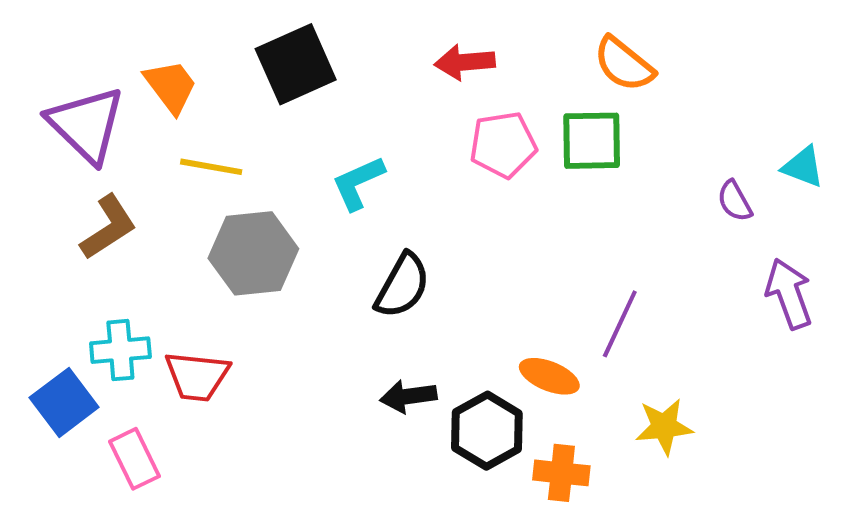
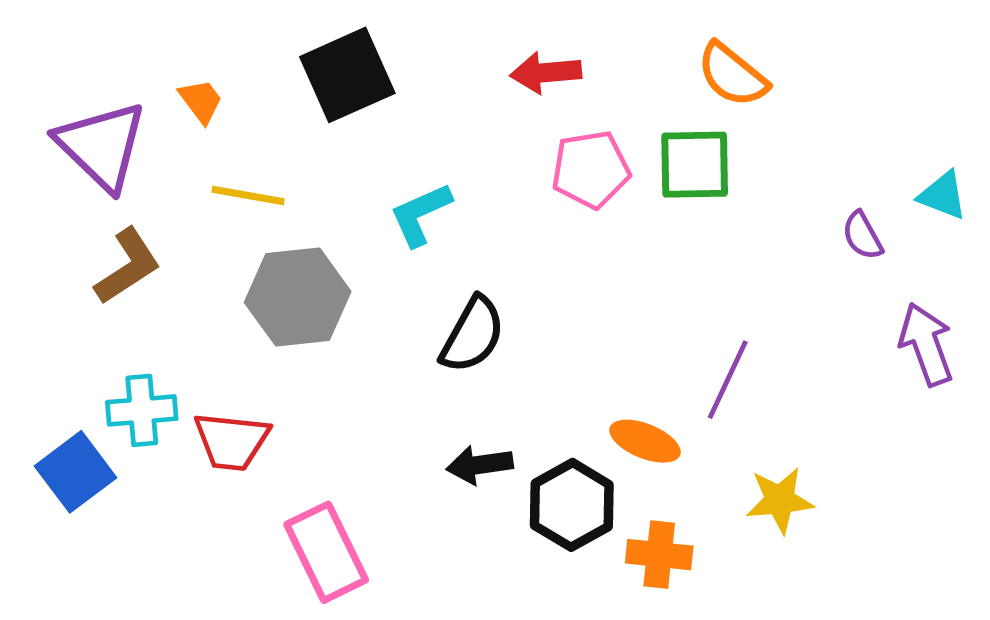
orange trapezoid: (171, 86) -> (201, 101), size x0.7
pink rectangle: (135, 459) -> (326, 552), moved, size x1.4

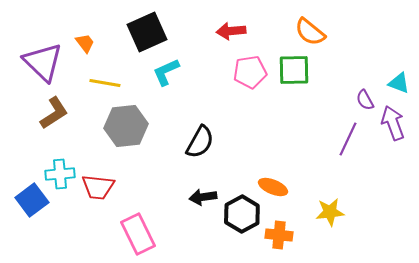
cyan L-shape: (421, 214) -> (166, 72), moved
purple arrow: (926, 344) -> (393, 123), moved
purple line: (728, 380) -> (348, 139), moved

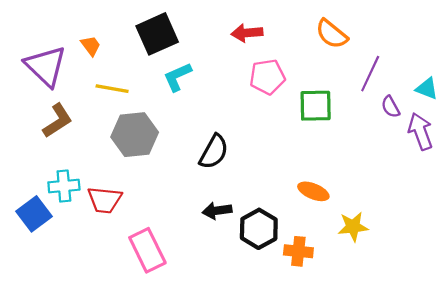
green square: (294, 70) -> (316, 106), moved
purple line: (348, 139) -> (370, 74), moved
orange ellipse: (273, 187) -> (313, 191), moved

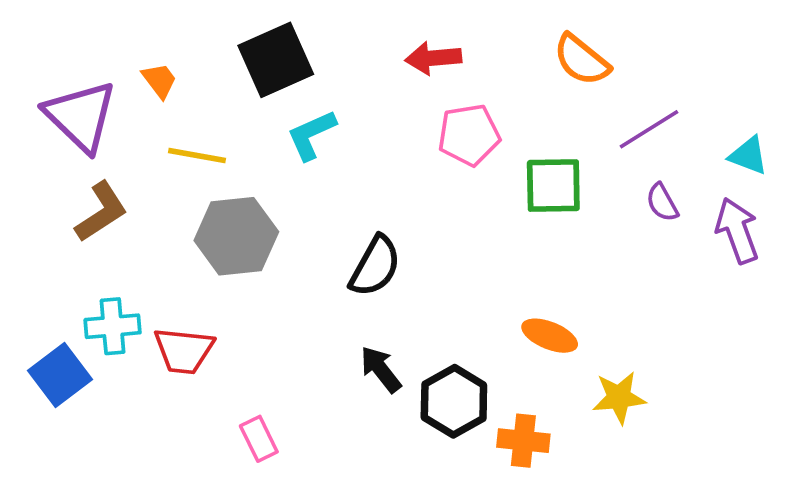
purple line: (370, 74) -> (649, 129), turned 33
purple semicircle: (390, 107) -> (662, 202), moved
black arrow: (217, 211) -> (381, 369), turned 60
pink rectangle: (147, 250) -> (259, 439), size x0.6

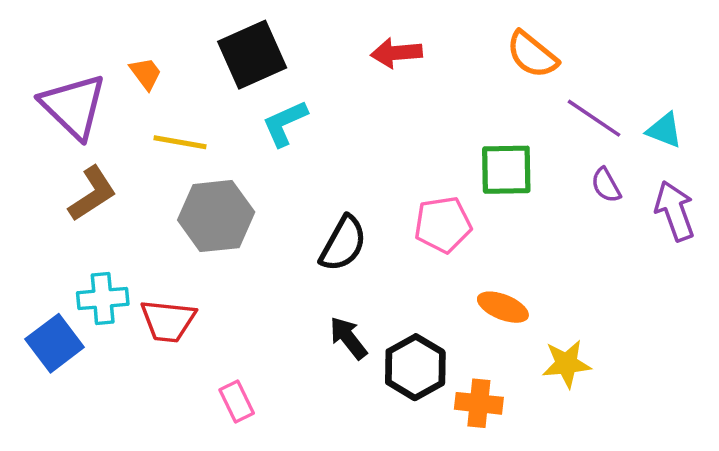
purple line: (649, 129) -> (594, 118), turned 66
pink pentagon: (469, 135) -> (443, 225), moved
cyan triangle: (748, 156) -> (664, 130), moved

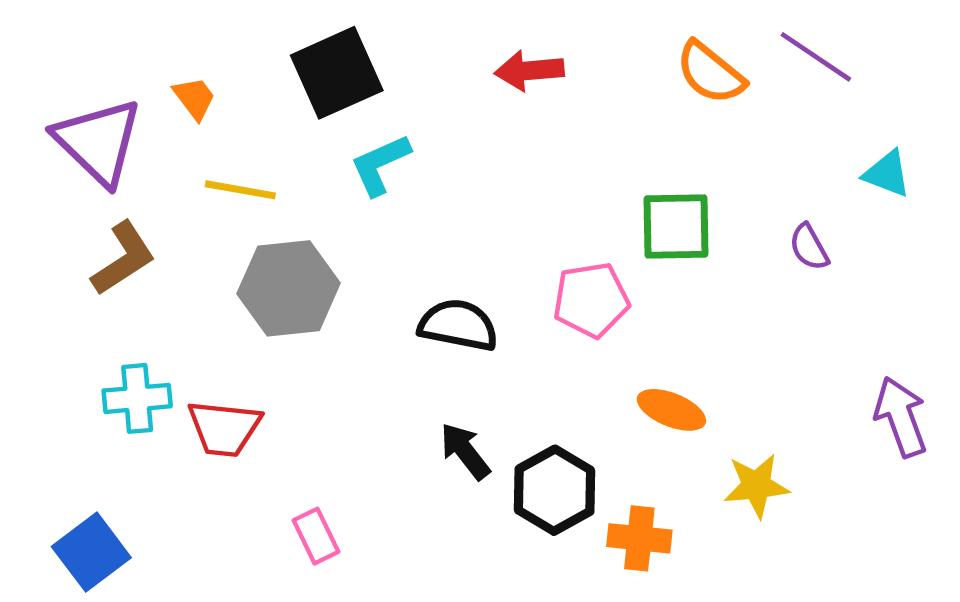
purple line: (594, 118) -> (816, 57), moved
purple arrow: (675, 211) -> (901, 417), moved
black semicircle: (343, 244) -> (458, 325), turned -108
blue square: (55, 343) -> (91, 552), moved

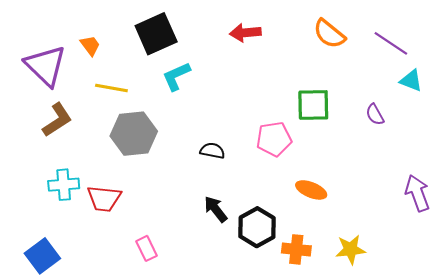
purple line: (816, 57) -> (391, 43), moved
black semicircle: (458, 325) -> (212, 151), size x0.7
yellow star: (756, 486) -> (351, 249), moved

